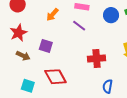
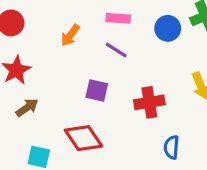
purple square: (46, 46) -> (97, 90), moved
brown arrow: (23, 56) -> (27, 108), turned -56

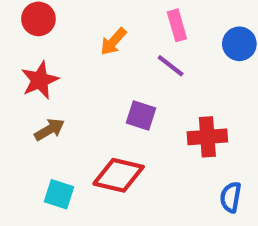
pink rectangle: (118, 18) -> (177, 25), turned 65
red diamond: (84, 138) -> (119, 175), turned -48

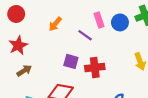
pink rectangle: (177, 25) -> (99, 20), moved
red cross: (207, 137) -> (95, 67), moved

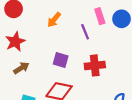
purple line: (85, 35) -> (85, 32), turned 32
purple square: (71, 61) -> (61, 60), moved

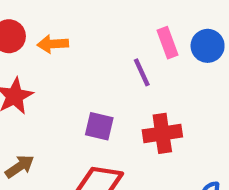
orange arrow: (54, 20) -> (53, 44), moved, turned 49
brown arrow: (21, 68) -> (20, 167), moved

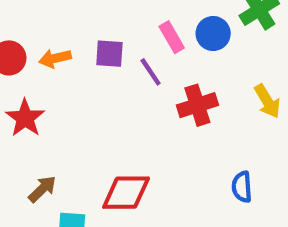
purple square: (99, 126) -> (109, 54), moved
red cross: (162, 133) -> (197, 105), moved

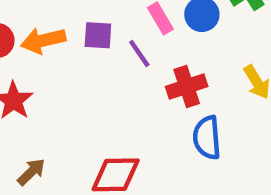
orange arrow: (55, 58) -> (43, 40), size x1.4
blue semicircle: (242, 187) -> (207, 138), moved, size x1.4

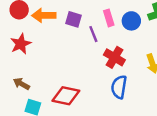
red cross: (187, 87) -> (114, 57), turned 36
brown arrow: (31, 172) -> (21, 84), turned -119

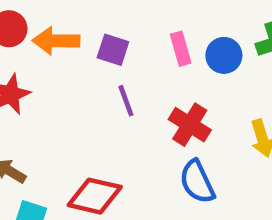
purple line: (93, 34) -> (126, 101), moved
blue semicircle: (119, 87) -> (197, 182), turned -35

